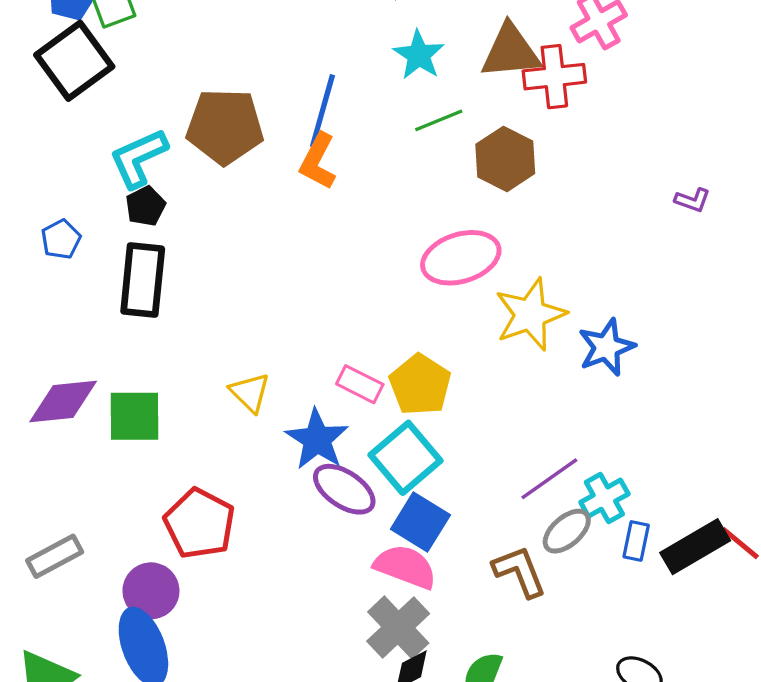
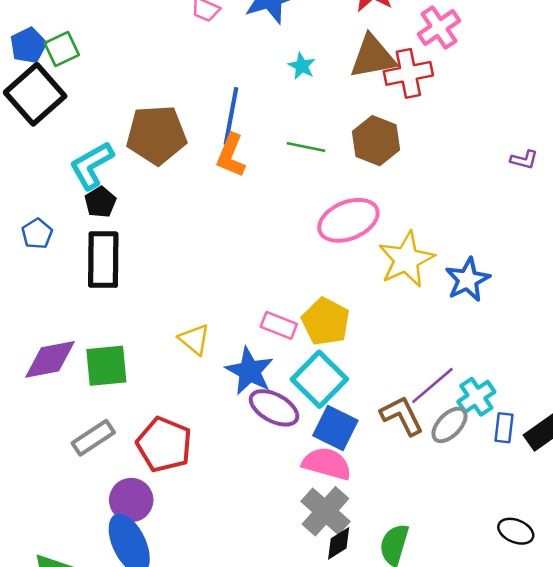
cyan star: (419, 55) -> (302, 66), size x0.7
green line: (439, 120) -> (306, 147), moved, turned 39
gray rectangle: (55, 556) -> (93, 438), moved
brown L-shape: (520, 571) -> (402, 416), moved

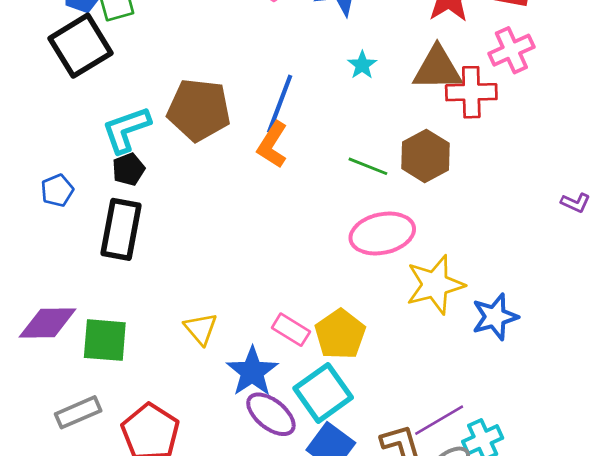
green line: (306, 147) -> (368, 166), moved

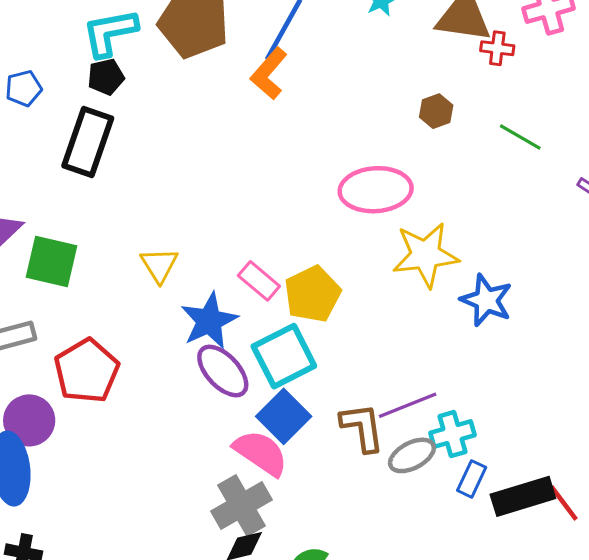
red cross: (471, 92) -> (497, 48), size x0.6
brown hexagon: (425, 156) -> (436, 111), size x0.6
green line: (368, 166) -> (520, 137), moved
blue star: (495, 317) -> (486, 300), turned 30

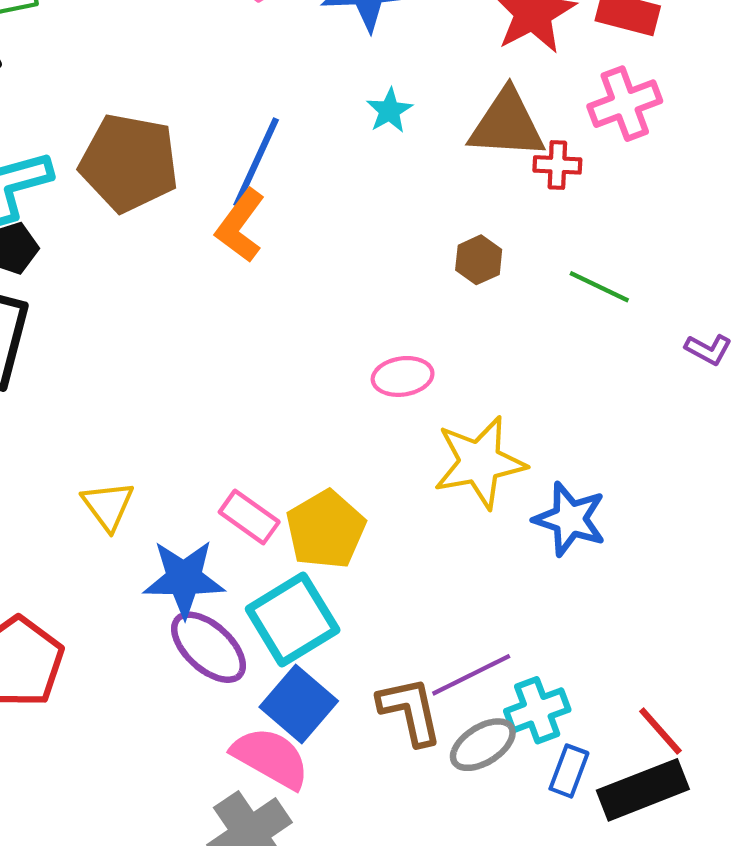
pink ellipse: (376, 190) -> (403, 376), size x0.6
blue star: (209, 321) -> (184, 579), turned 30
red line: (564, 503) -> (660, 731), moved

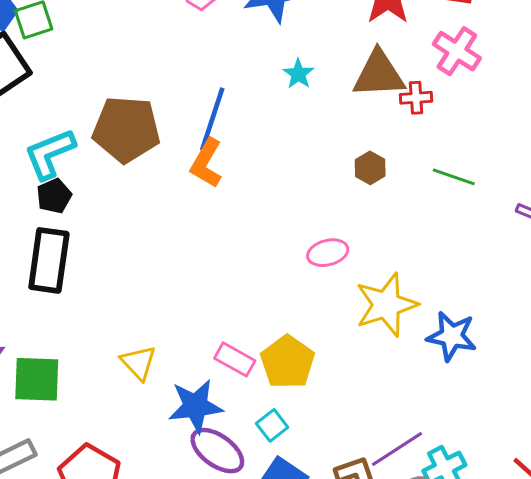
pink cross: (625, 104) -> (457, 51), turned -30
cyan square: (293, 620) -> (272, 425), size x0.5

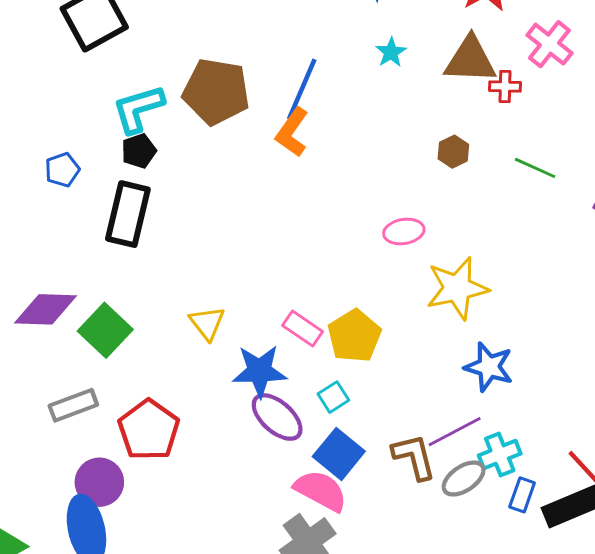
blue star: (452, 336) -> (489, 367), moved
green square: (37, 379) -> (105, 330), turned 36

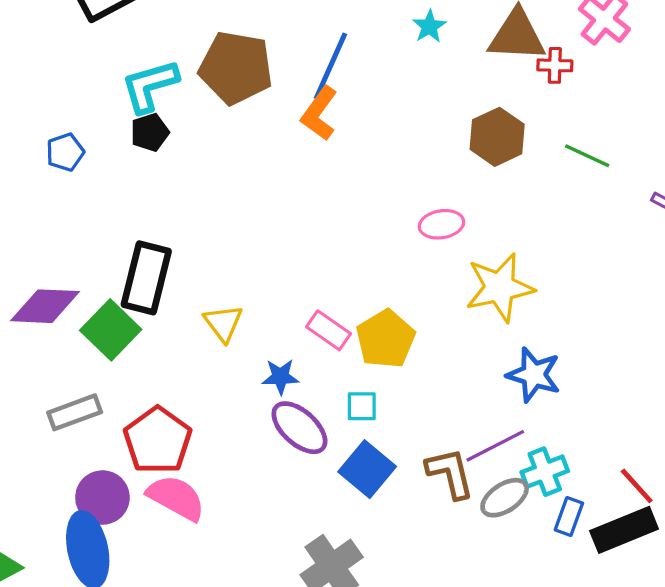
brown hexagon: (453, 152) -> (497, 137), size x1.6
black rectangle: (128, 214) -> (146, 278), moved
blue star: (259, 371) -> (281, 377), size x0.6
cyan square: (333, 397) -> (362, 406), turned 32
pink semicircle: (321, 491) -> (176, 498), moved

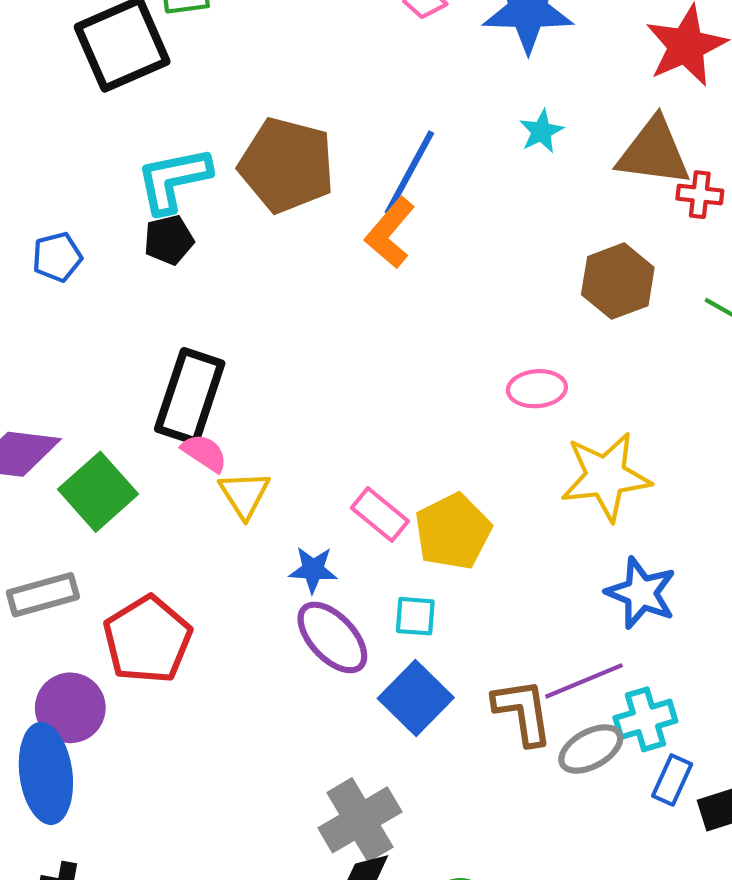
black rectangle: (146, 278) -> (190, 396), moved
pink semicircle: (176, 498) -> (204, 453), moved, size x0.6

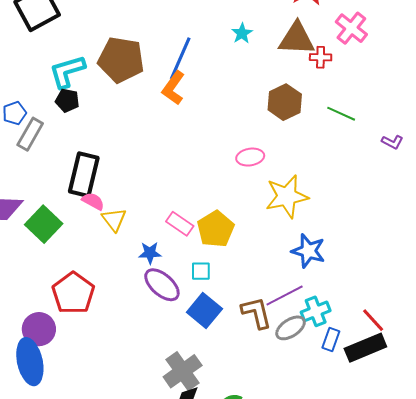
black pentagon: (169, 240) -> (67, 100), turned 30
gray rectangle: (43, 595) -> (30, 134), moved, turned -40

